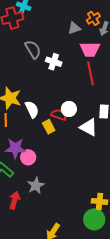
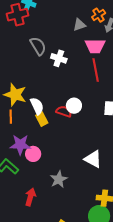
yellow rectangle: (49, 127) -> (42, 119), moved
white triangle: (89, 127) -> (93, 159), moved
gray star: (36, 185) -> (59, 179), moved
red arrow: (14, 200) -> (30, 197), moved

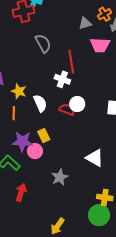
white cross: (59, 58) -> (62, 79), moved
red line: (96, 70) -> (71, 62), moved
yellow star: (15, 95) -> (19, 91), size x0.7
yellow rectangle: (42, 119) -> (44, 135), moved
red arrow: (30, 197) -> (21, 192), moved

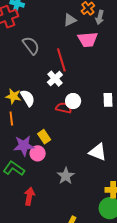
white cross: (62, 79) -> (55, 79), turned 35
white semicircle: (40, 103) -> (28, 98), moved

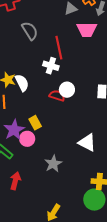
white cross: (55, 79) -> (51, 66), turned -35
purple star: (24, 146) -> (14, 130), turned -30

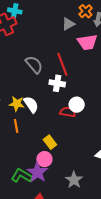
gray semicircle: (30, 31) -> (34, 65), moved
purple star: (14, 130) -> (37, 172), moved

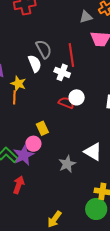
white semicircle: (31, 105) -> (35, 64), moved
orange line: (16, 126) -> (14, 97), moved
gray star: (74, 180) -> (67, 164), moved

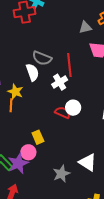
gray semicircle: (44, 49) -> (42, 58), turned 138
white cross: (62, 72) -> (60, 82), turned 35

